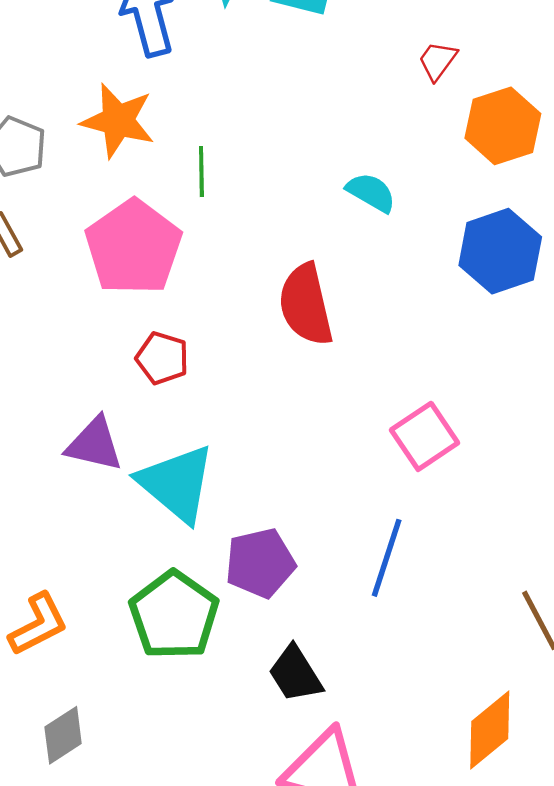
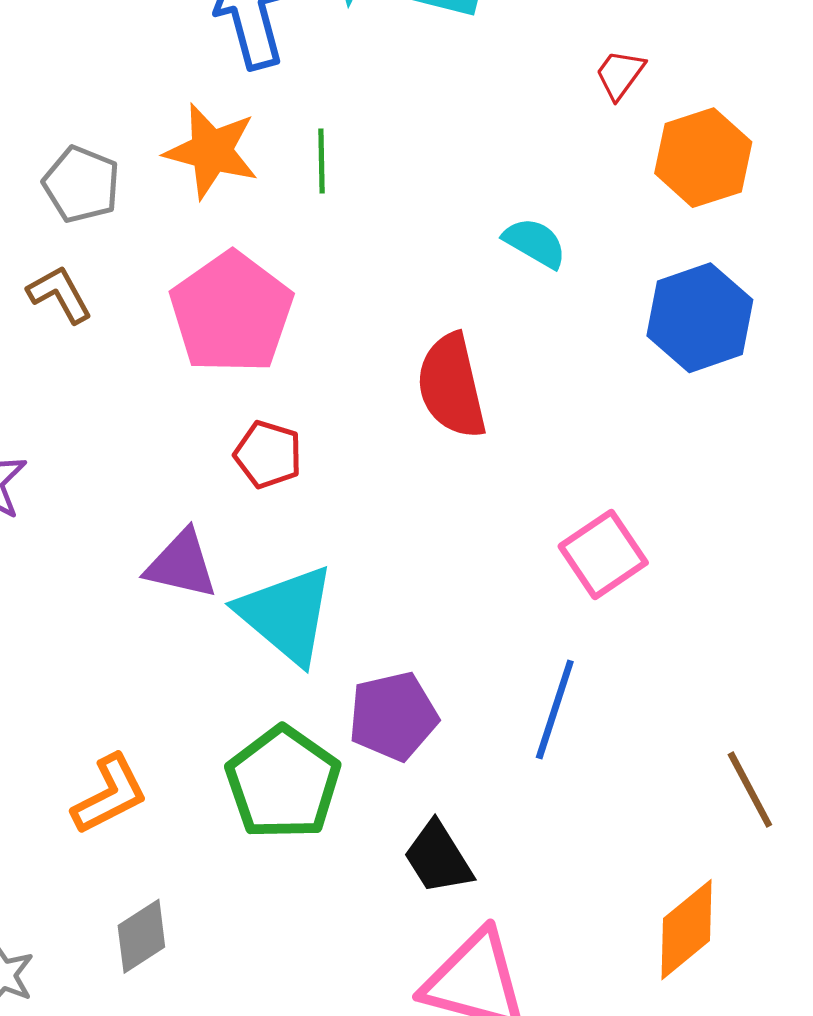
green line: (201, 172) -> (321, 161), moved

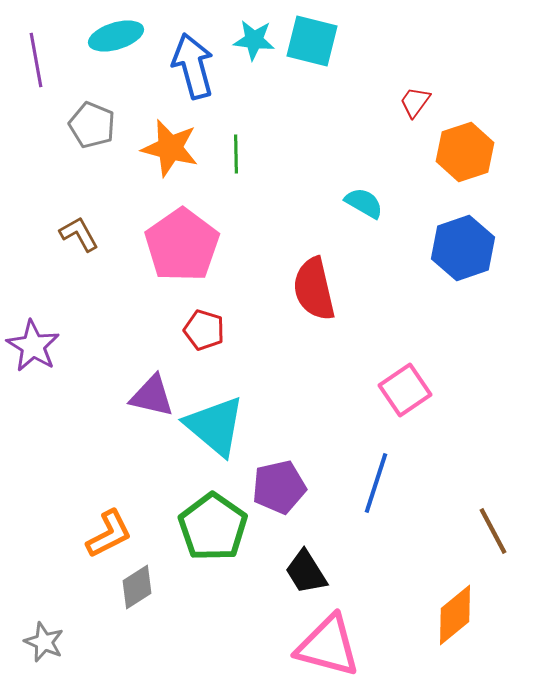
gray pentagon: (81, 184) -> (92, 125), moved
gray diamond: (141, 936) -> (137, 587), moved

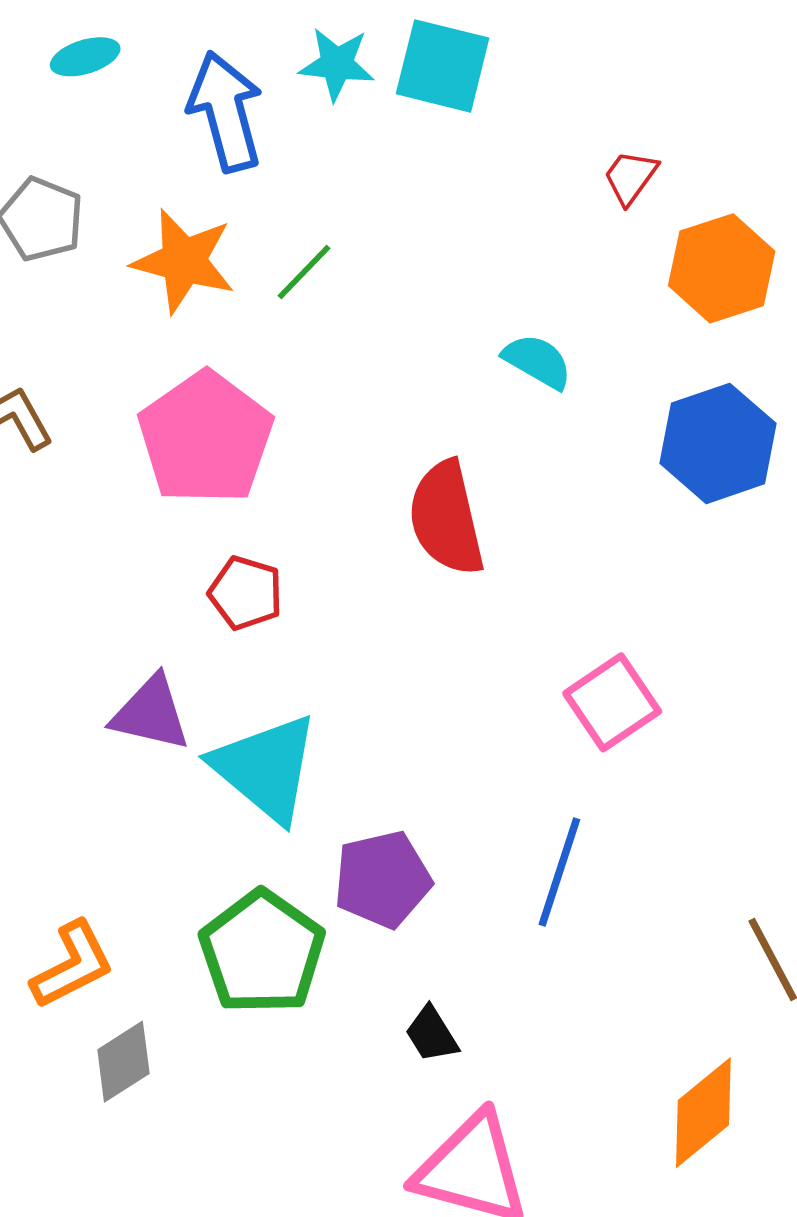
cyan ellipse: (116, 36) -> (85, 57), size x0.7
green line: (236, 154) -> (304, 272), turned 45
black trapezoid: (306, 572) -> (432, 1034), size x0.7

